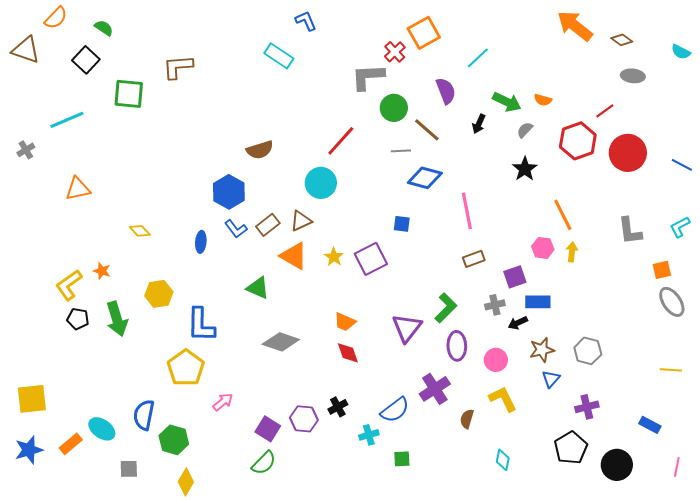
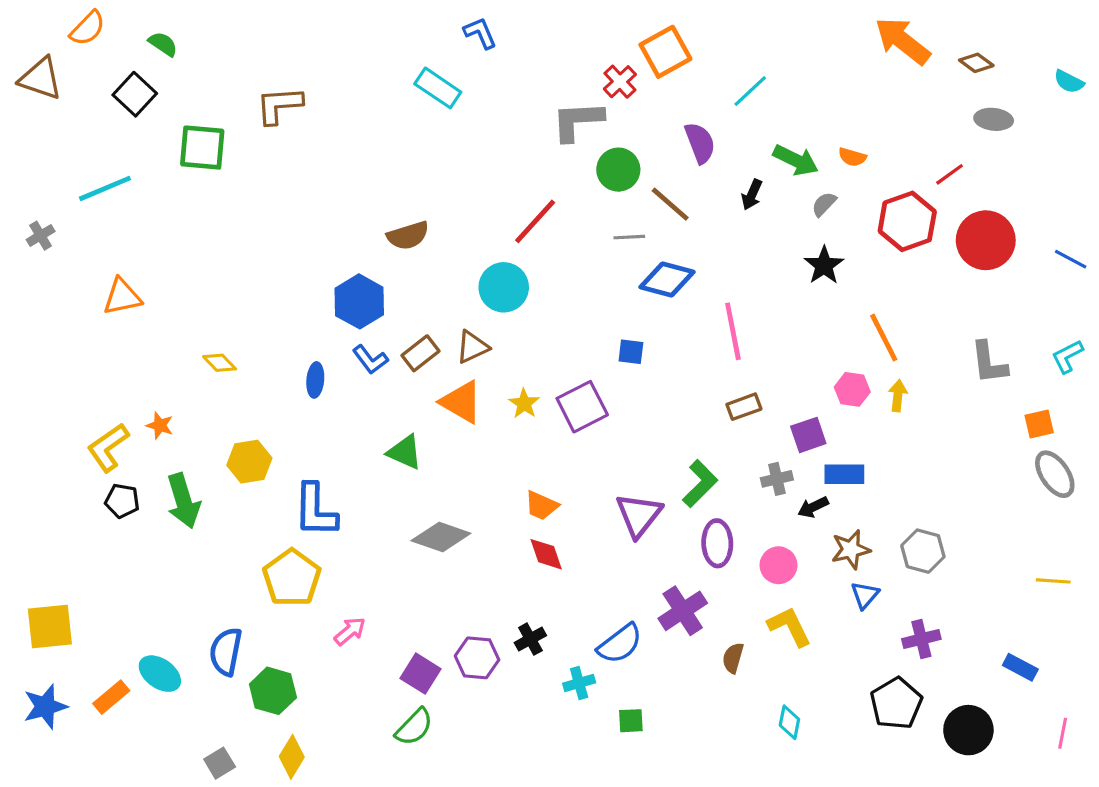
gray square: (129, 469) -> (220, 763), moved, turned -30

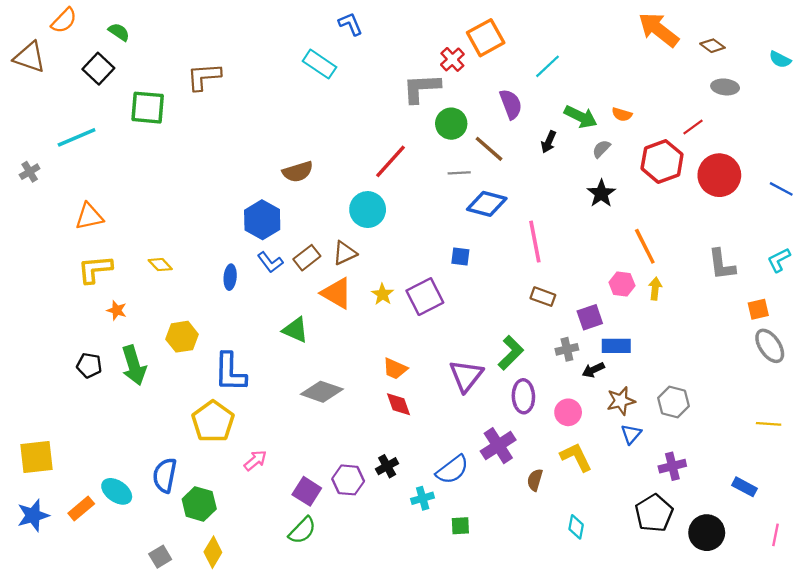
brown rectangle: (744, 407) -> (543, 297), turned 40
yellow L-shape: (108, 447) -> (95, 269), moved, turned 30

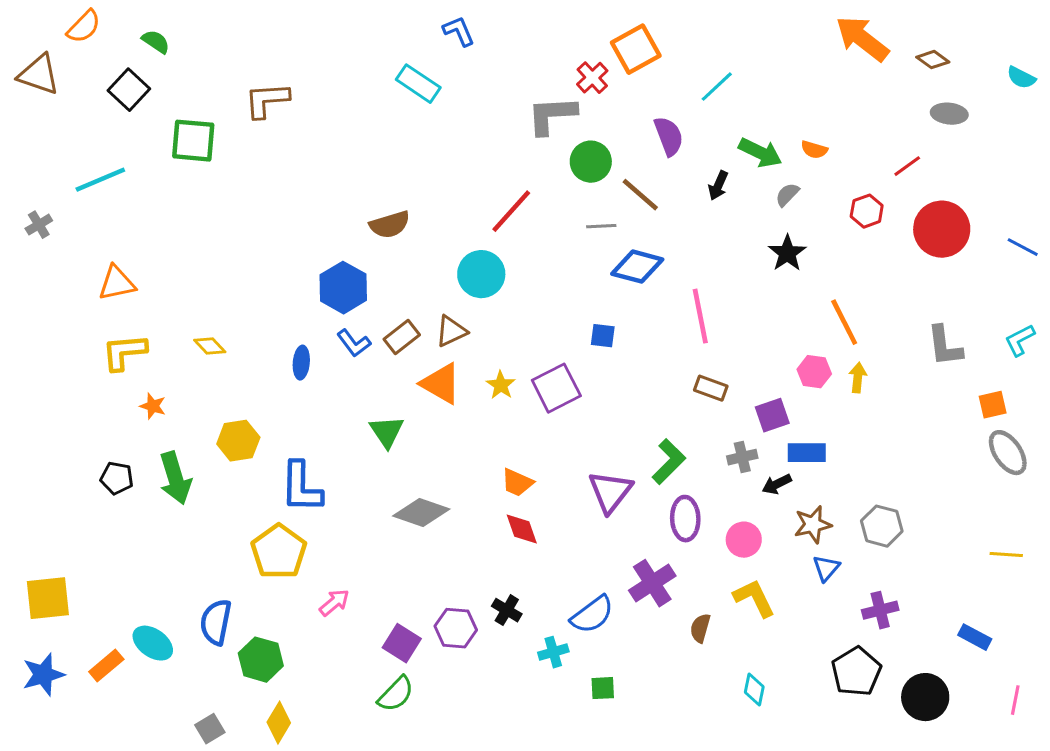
red hexagon: (662, 161) -> (867, 211), size x0.6
green triangle: (295, 330) -> (387, 432), turned 32
black cross: (387, 466) -> (507, 610), turned -30

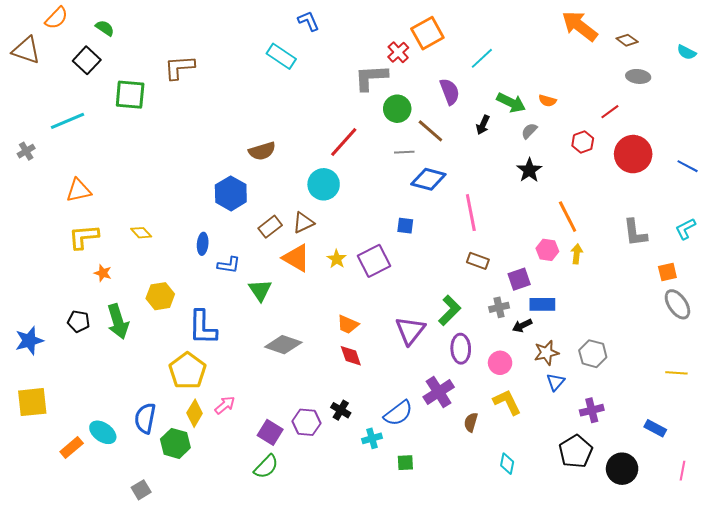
blue L-shape: (354, 343) -> (229, 265), moved, turned -45
blue star: (43, 675) -> (29, 341), moved
yellow diamond: (279, 723) -> (195, 413), moved

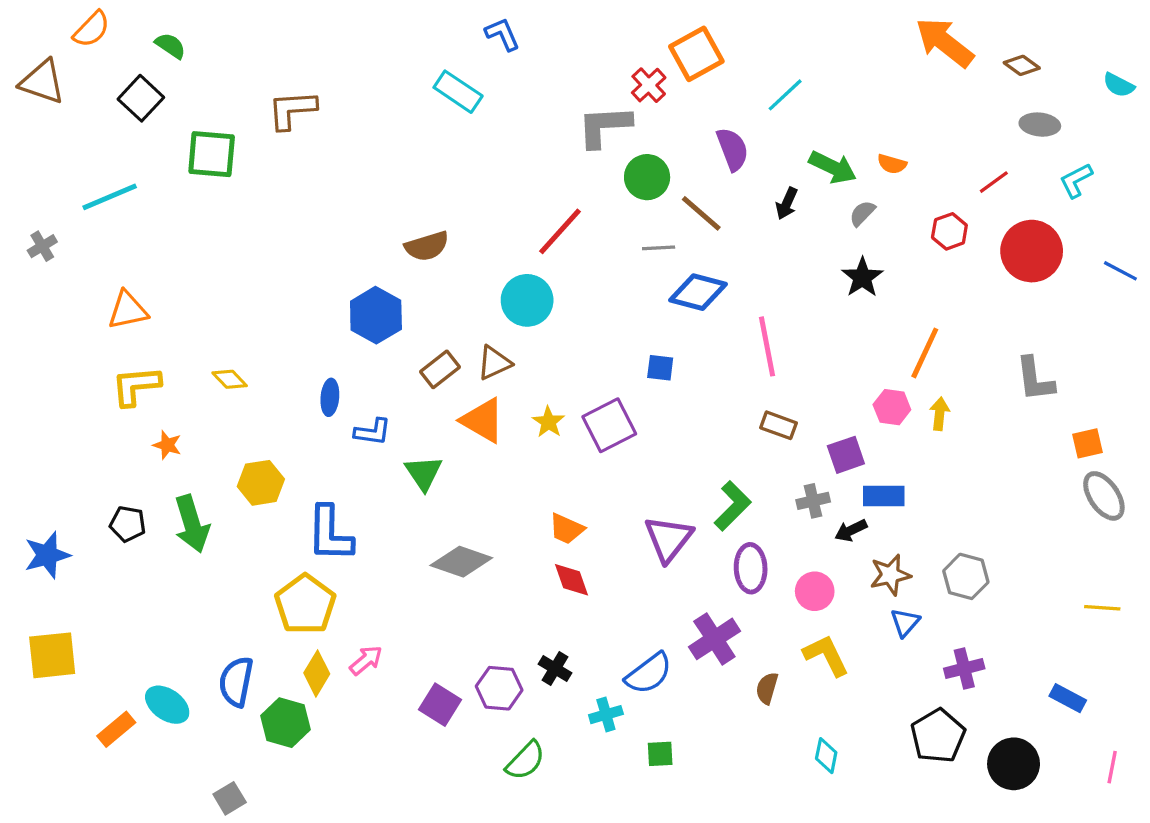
orange line: (568, 217) -> (925, 353), turned 52
cyan L-shape: (686, 229) -> (1076, 180), moved
green semicircle: (266, 467) -> (525, 761), moved

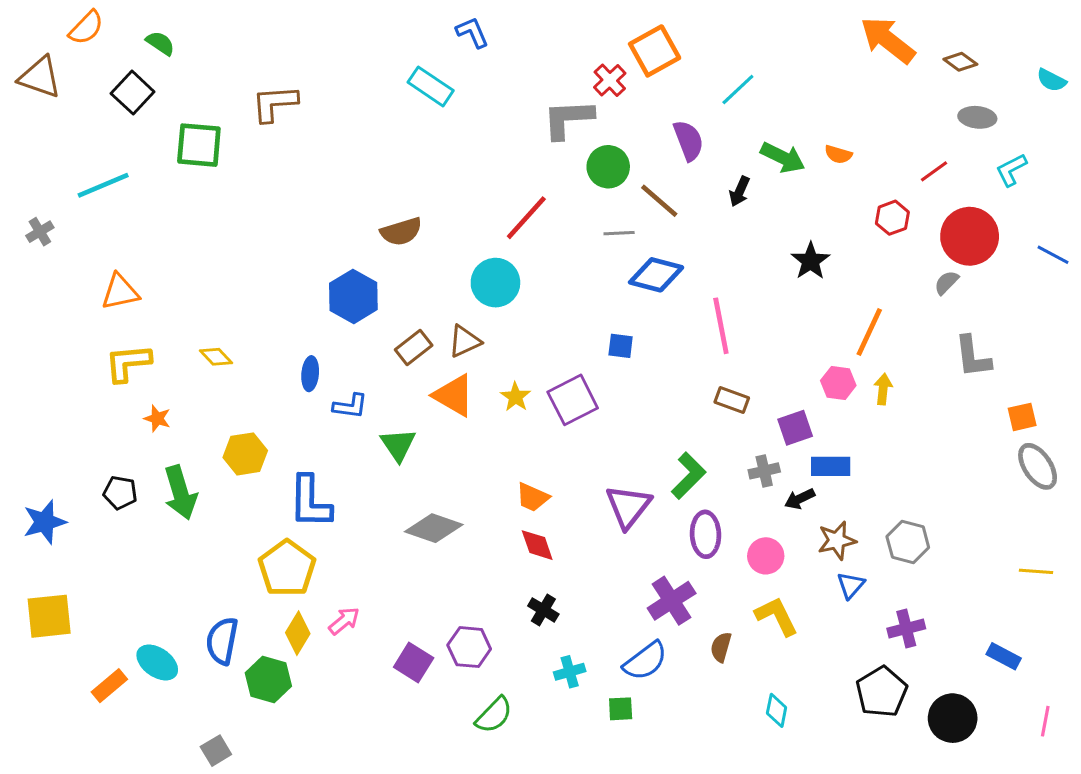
gray semicircle: (862, 213) -> (946, 283), moved
black cross: (555, 668) -> (543, 610), moved
blue semicircle: (649, 673) -> (645, 661), moved

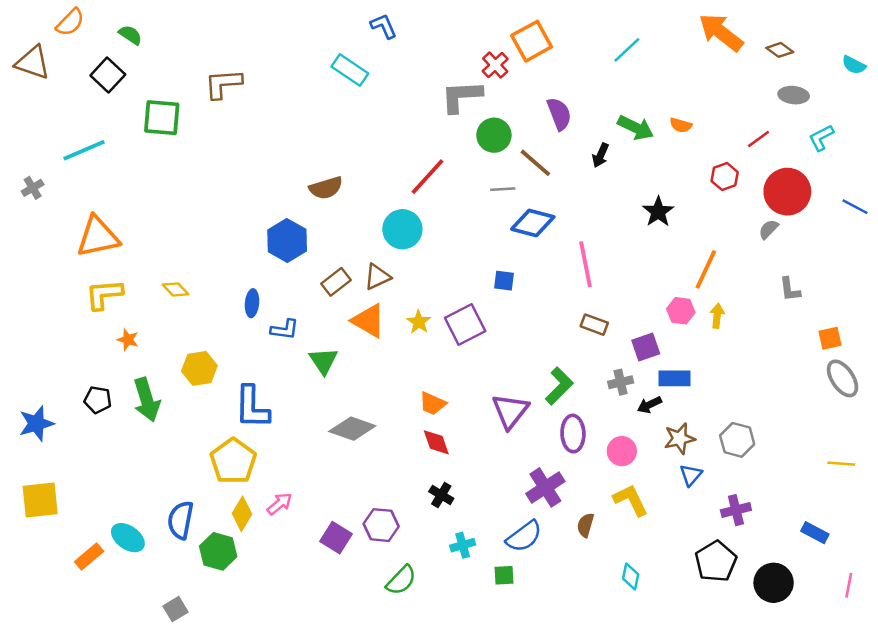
cyan line: (738, 90) -> (627, 50), moved
orange triangle: (120, 292) -> (98, 237), size x1.4
gray L-shape: (973, 357) -> (790, 289), size x0.7

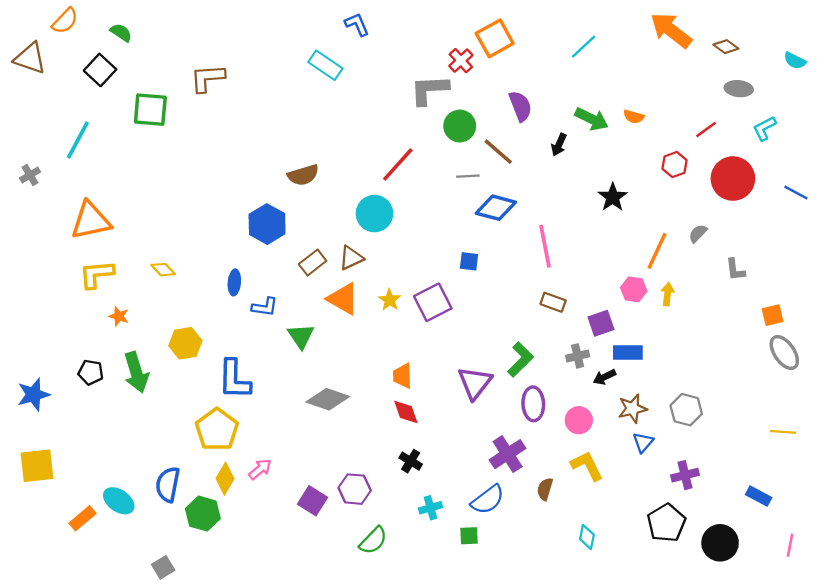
cyan line: (84, 150) -> (78, 140), turned -39
gray semicircle: (769, 229) -> (698, 233), moved
orange trapezoid: (433, 403) -> (402, 376), turned 64

